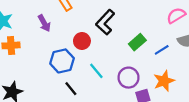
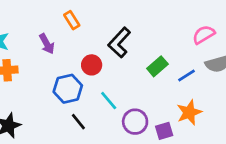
purple circle: (128, 78) -> (135, 122), moved

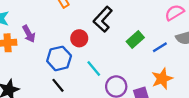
purple arrow: (47, 44) -> (29, 34), moved
black line: (78, 122) -> (58, 85), moved

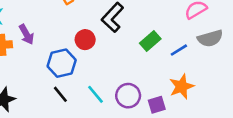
cyan line: (94, 69) -> (96, 94), moved

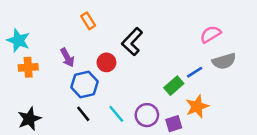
purple arrow: (27, 34) -> (67, 58), moved
green rectangle: (150, 41) -> (174, 86), moved

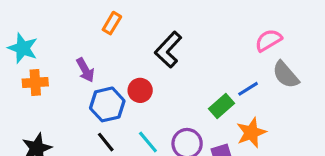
orange rectangle: (88, 21) -> (112, 23), turned 63
gray semicircle: (224, 61) -> (286, 75), turned 65
red circle: (106, 62) -> (140, 90), moved

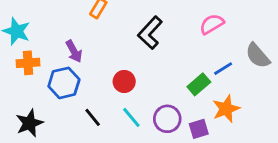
pink semicircle: (268, 40) -> (212, 24), moved
red circle: (140, 90) -> (124, 82), moved
blue hexagon: (107, 104) -> (64, 83), moved

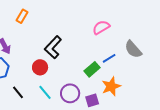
black L-shape: (150, 33) -> (53, 47), moved

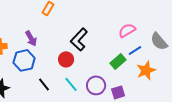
pink semicircle: (101, 27) -> (127, 30), moved
orange star: (111, 86) -> (146, 70), moved

